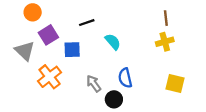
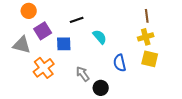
gray triangle: (25, 51) -> (22, 45), turned -30
blue semicircle: (125, 78) -> (120, 63), moved
yellow square: (175, 84) -> (150, 59), moved

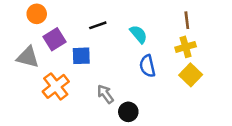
cyan semicircle: (100, 37) -> (138, 34), moved
yellow square: (150, 59) -> (191, 75), turned 30
blue semicircle: (120, 63) -> (147, 66), moved

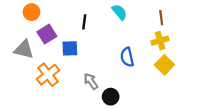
black line: (98, 25) -> (84, 22), turned -64
cyan semicircle: (138, 34) -> (119, 12), moved

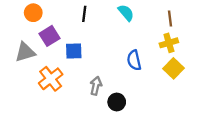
black line: (84, 22) -> (84, 14), moved
gray triangle: (24, 49) -> (25, 52), turned -30
gray arrow: (91, 81) -> (96, 86), turned 49

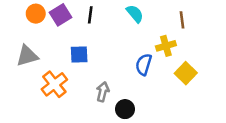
purple square: (49, 36) -> (61, 15), moved
yellow cross: (169, 43) -> (166, 46), moved
blue semicircle: (134, 60) -> (144, 64), turned 30

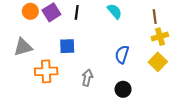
yellow cross: (166, 46) -> (160, 37), moved
orange cross: (54, 84) -> (46, 71), turned 35
black circle: (125, 109) -> (123, 89), moved

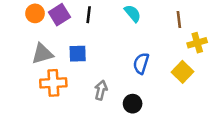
yellow cross: (160, 37) -> (197, 43), moved
gray triangle: (23, 47) -> (42, 54), moved
black circle: (123, 89) -> (133, 104), moved

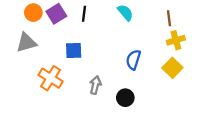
yellow cross: (197, 43) -> (176, 40), moved
gray triangle: (42, 54) -> (26, 42), moved
orange cross: (53, 83) -> (51, 78), turned 35

